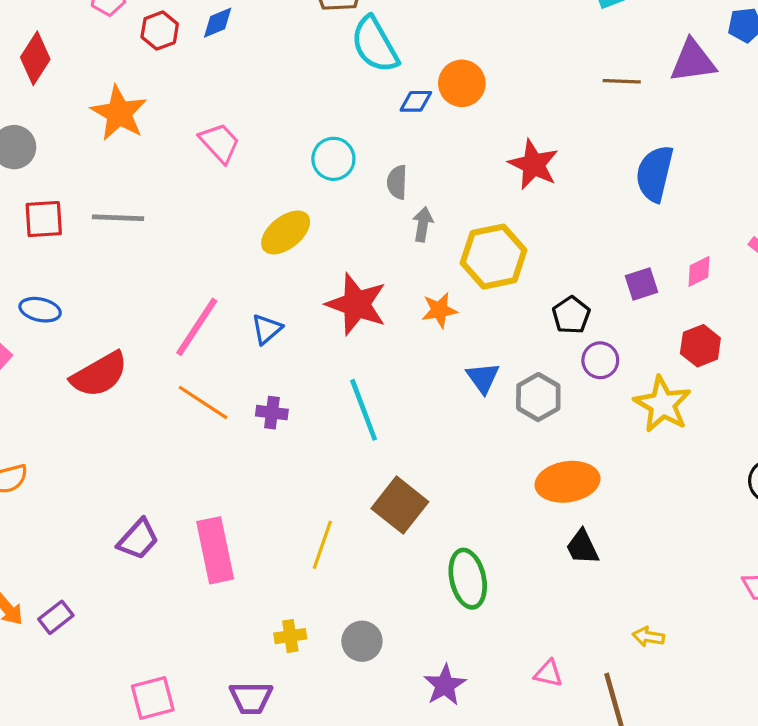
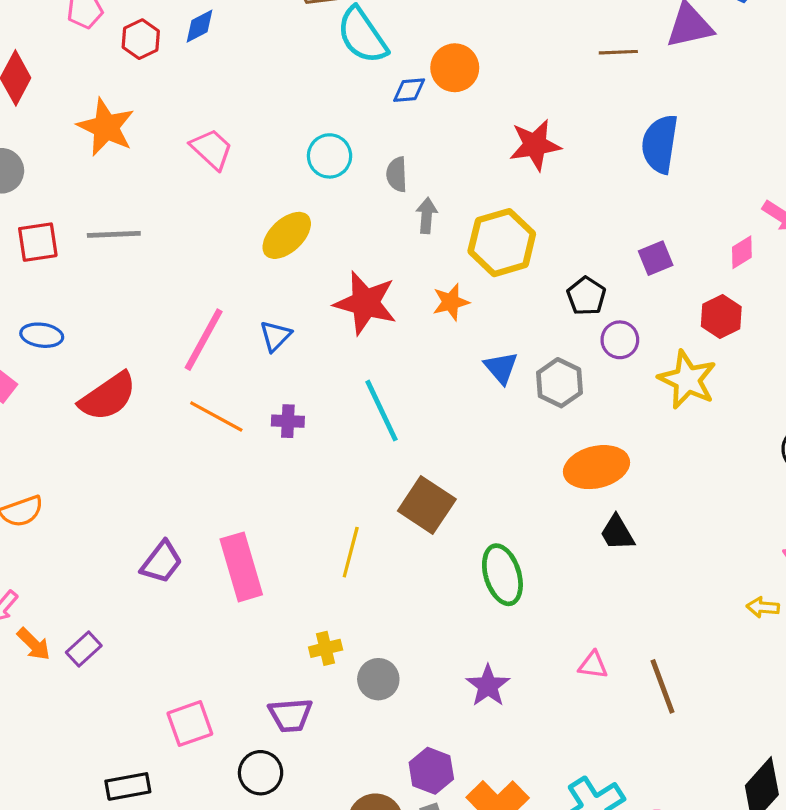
red star: (533, 165) -> (535, 145), turned -30
pink diamond: (699, 271) -> (742, 252), moved
yellow arrow: (648, 637) -> (763, 607), moved
gray circle: (362, 641) -> (378, 679), moved

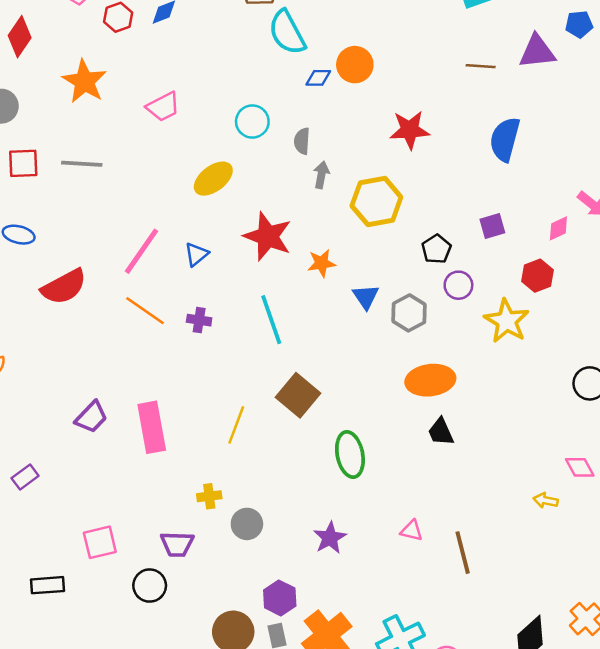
pink trapezoid: (212, 149) -> (163, 107), turned 104
orange star: (451, 302) -> (321, 263), moved

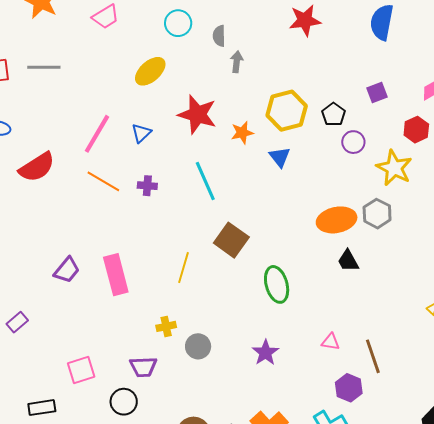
yellow hexagon: (376, 202) -> (287, 111), moved
gray hexagon: (409, 313) -> (377, 214), moved
purple hexagon: (280, 598) -> (349, 388), moved

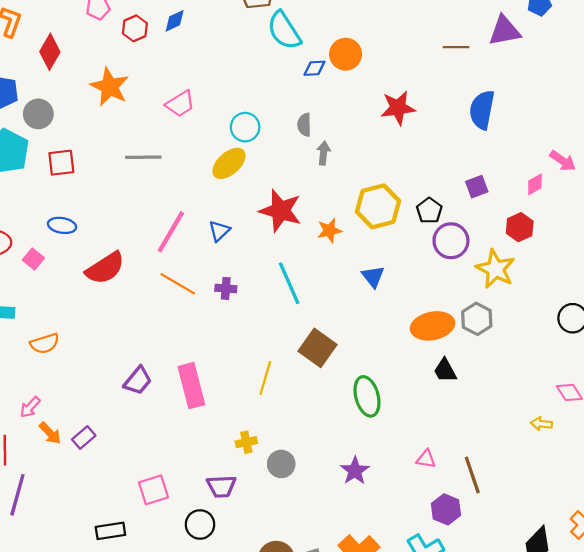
cyan circle: (178, 23) -> (245, 127), moved
gray line: (44, 67) -> (143, 157), moved
purple circle: (353, 142) -> (451, 241), size x1.4
blue triangle: (280, 157) -> (373, 276), moved

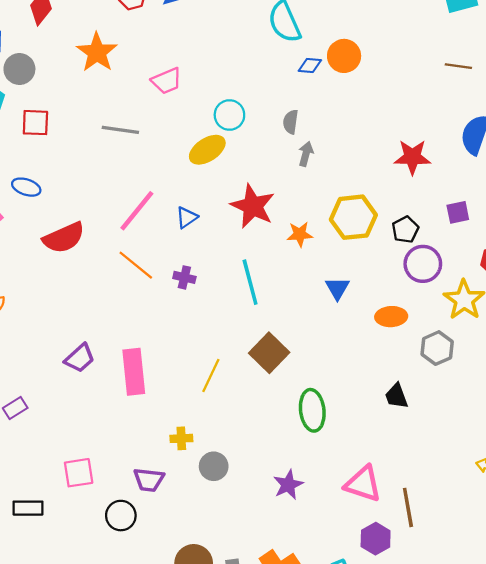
red star: (398, 108) -> (412, 157), moved
orange ellipse: (433, 326) -> (391, 317), moved, size x0.7
pink triangle: (426, 459) -> (363, 484), size x1.8

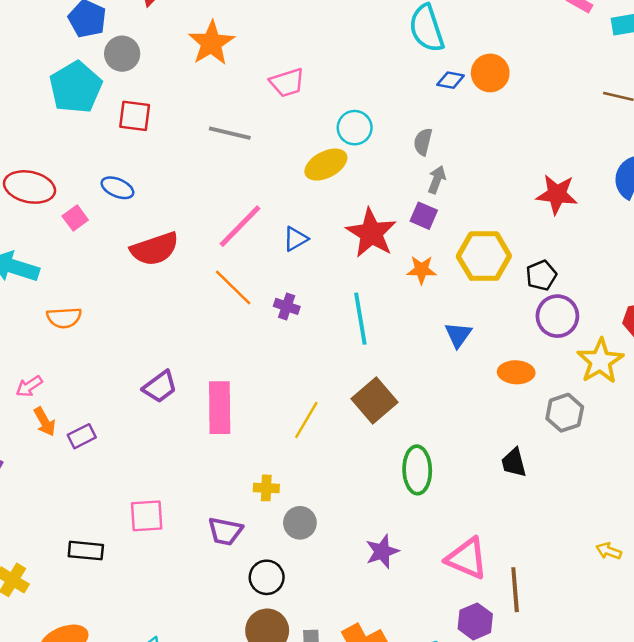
purple square: (458, 212) -> (424, 216), moved, turned 30
black circle: (121, 516) -> (267, 577), moved

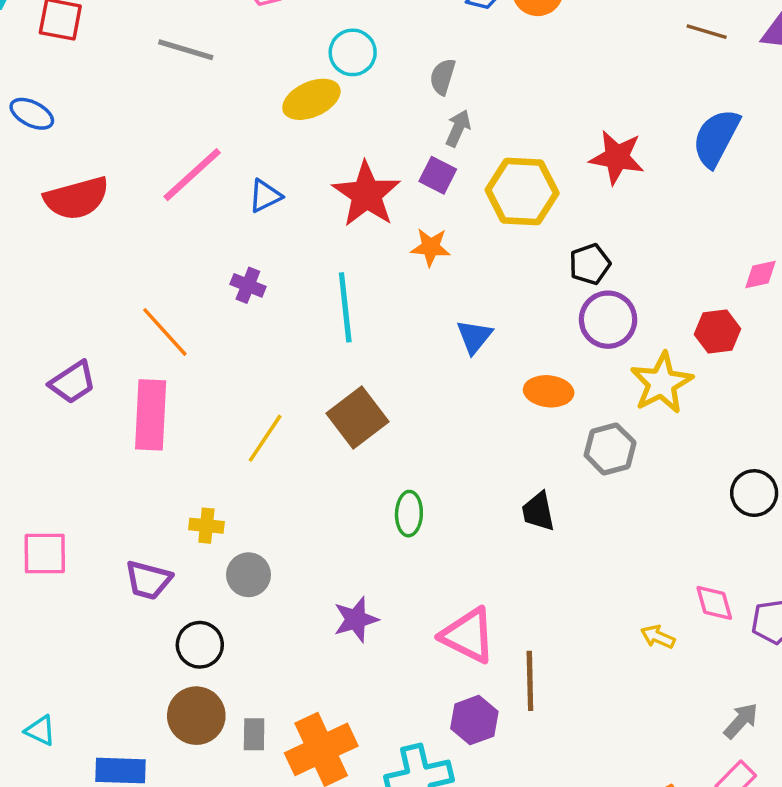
yellow hexagon: (484, 256) -> (522, 191), moved
orange line: (233, 287) -> (165, 332), moved
green ellipse: (417, 470) -> (409, 514), size x0.7

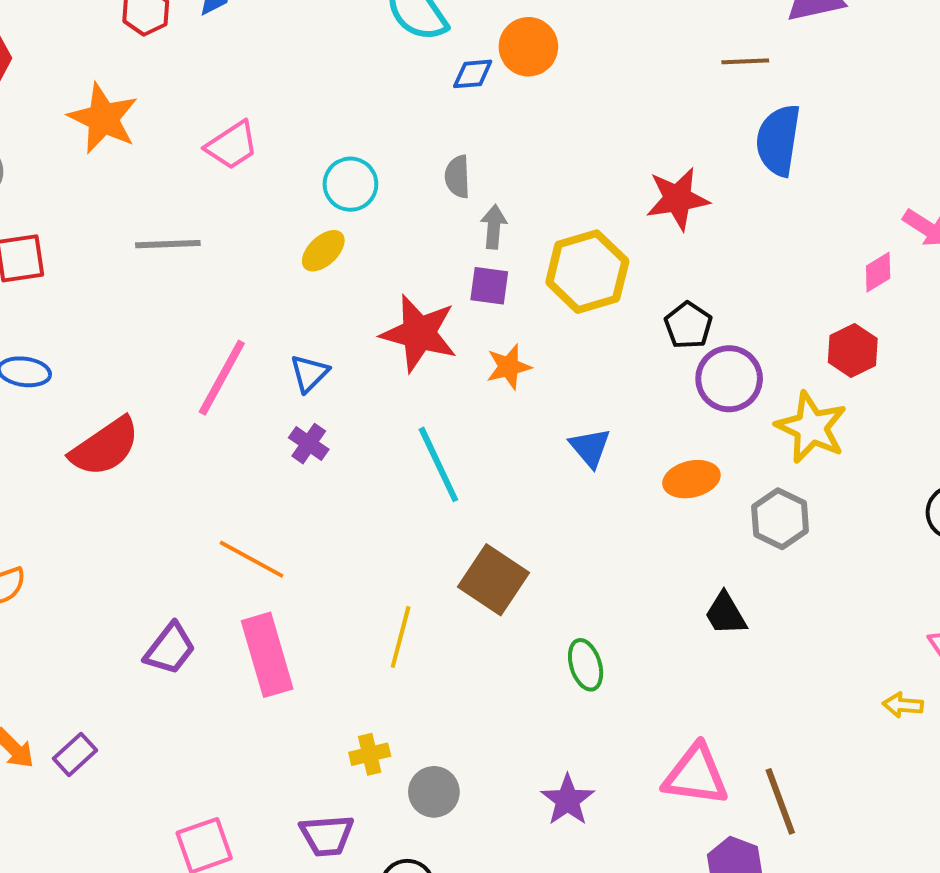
brown line: (707, 32) -> (745, 61), moved
yellow ellipse: (311, 99) -> (323, 251), size x0.7
purple cross: (248, 285) -> (309, 444), moved, turned 32

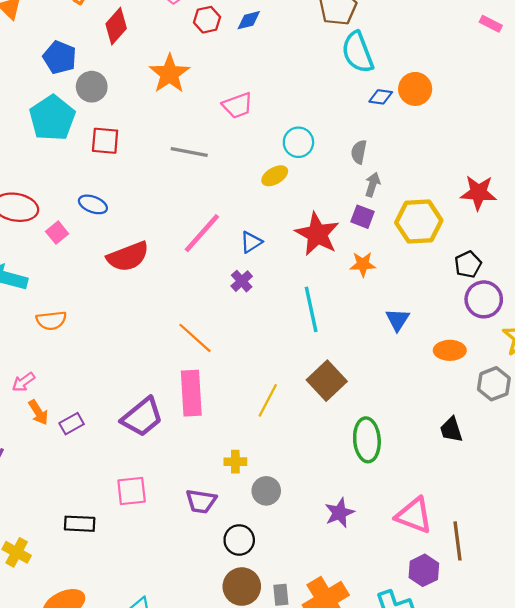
purple trapezoid: (170, 649) -> (142, 417), moved, size x1.4
green ellipse: (586, 665) -> (367, 440), size x1.5

